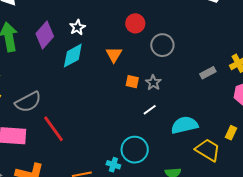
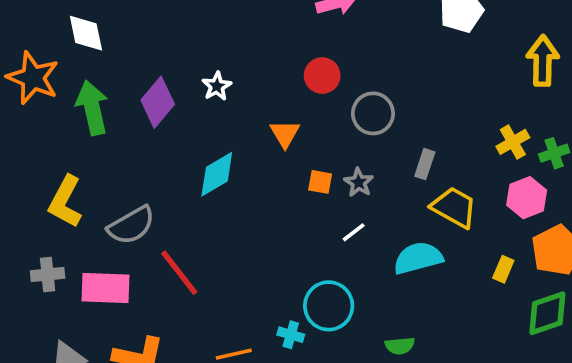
cyan diamond: (73, 56) -> (217, 174), moved
gray rectangle: (208, 73) -> (425, 164), moved, turned -42
yellow trapezoid: (208, 150) -> (454, 207), moved

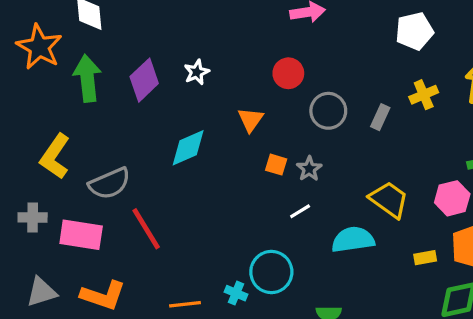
yellow cross: (513, 142) -> (424, 95), moved
gray rectangle: (425, 164) -> (380, 117), moved
yellow rectangle: (503, 269) -> (425, 258), turned 50

